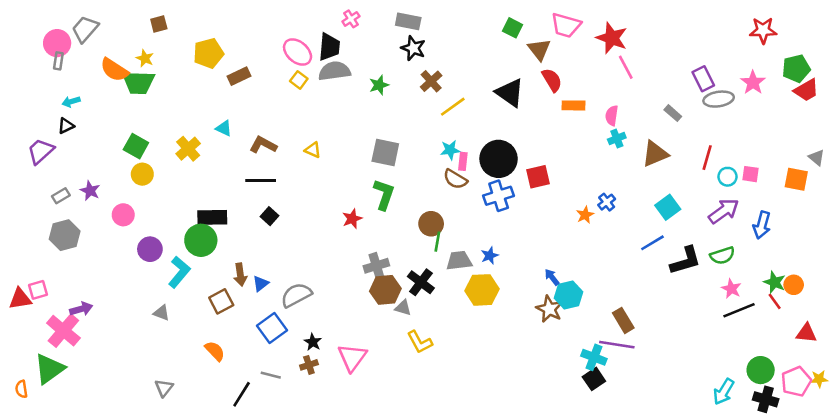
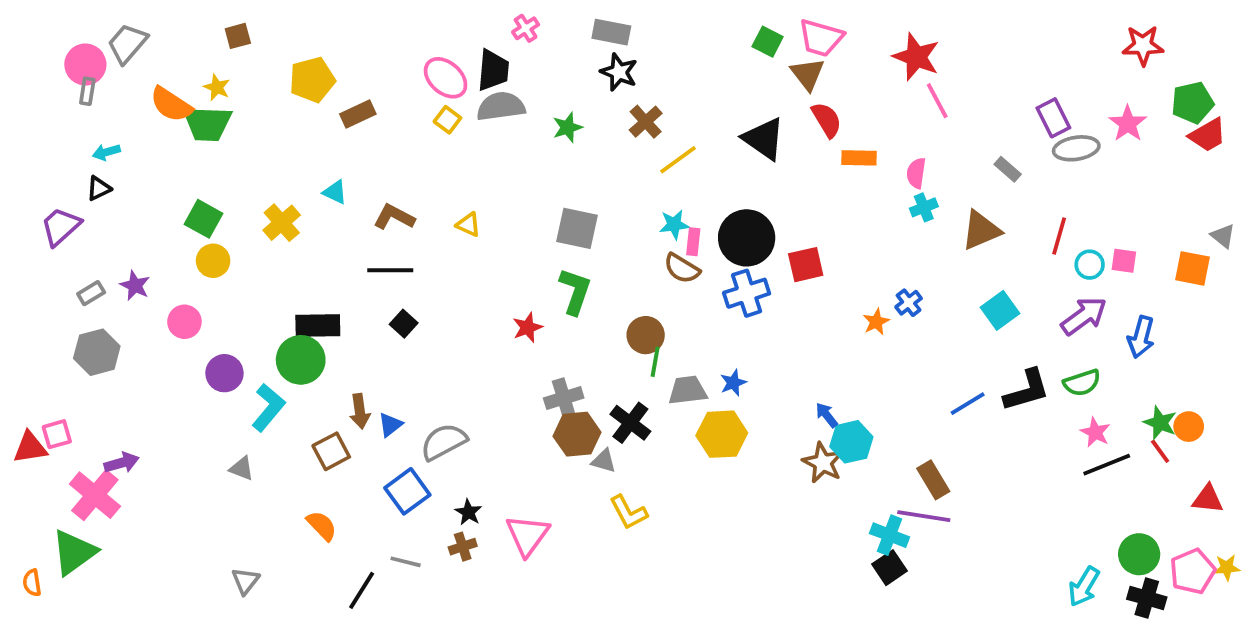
pink trapezoid: (566, 25) -> (821, 38), moved
blue line: (652, 243) -> (968, 404), moved

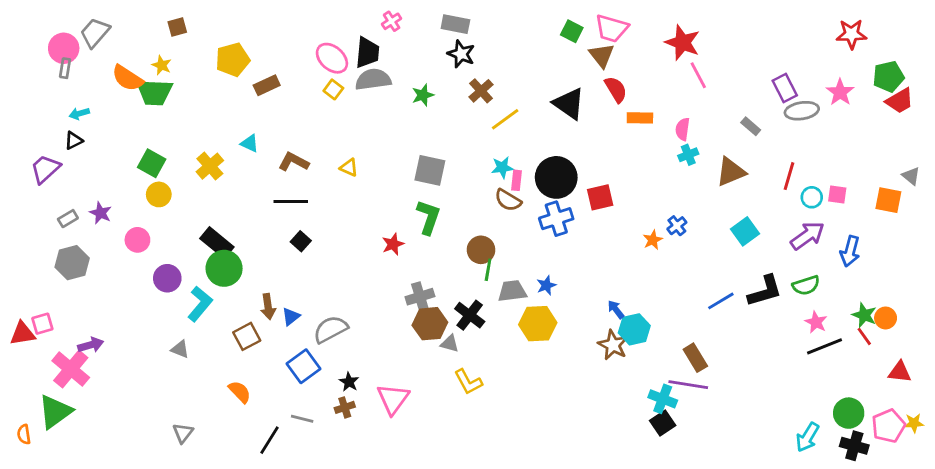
black rectangle: (318, 326) -> (217, 243), moved, turned 40

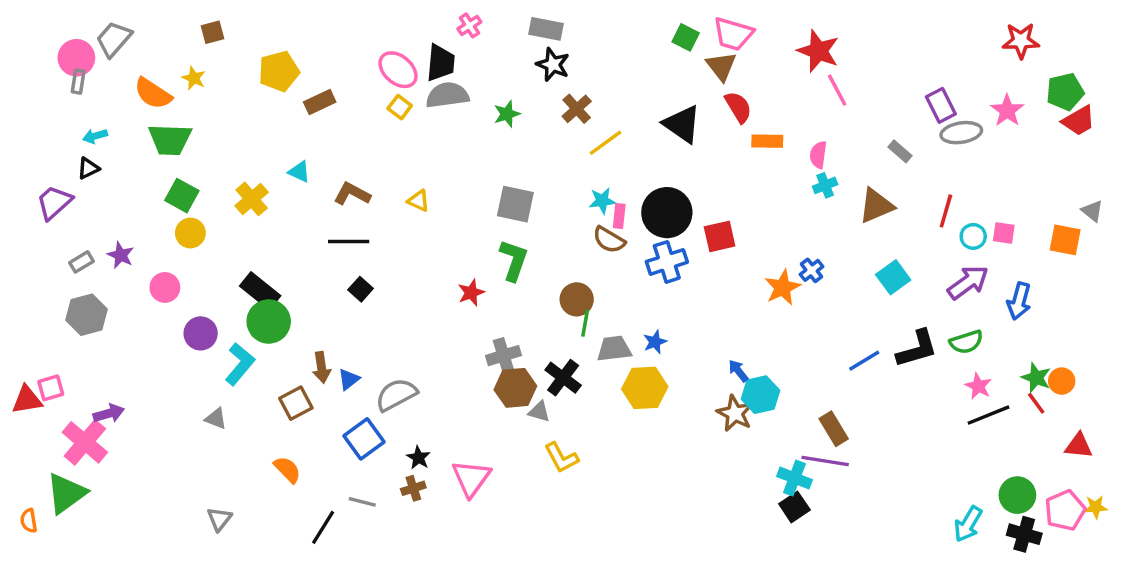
green trapezoid: (155, 92) -> (170, 139), moved
orange star: (653, 240) -> (783, 287), size x1.5

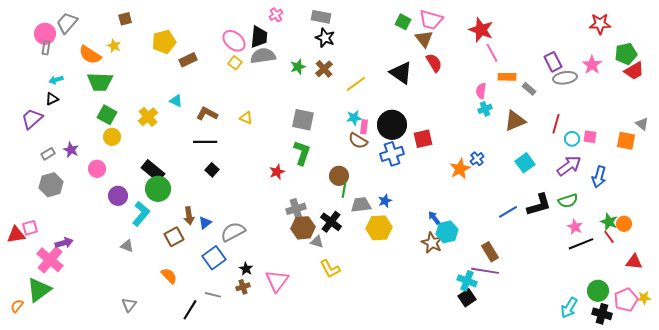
brown cross: (577, 109) -> (324, 69), moved
orange rectangle: (767, 141) -> (507, 77), moved
orange semicircle: (29, 521) -> (17, 306), turned 48

